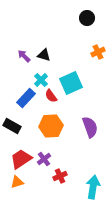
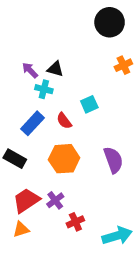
black circle: (87, 18) -> (110, 22), size x1.5
cyan cross: (41, 80) -> (44, 89), moved, turned -32
cyan square: (71, 83) -> (89, 104), size x0.6
cyan arrow: (93, 187) -> (117, 236), turned 65

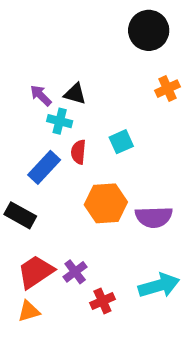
red semicircle: (64, 121) -> (78, 152), moved, turned 42
orange hexagon: (64, 159) -> (106, 203), moved
purple semicircle: (113, 160) -> (154, 217), turned 108
cyan arrow: (117, 236) -> (159, 286), moved

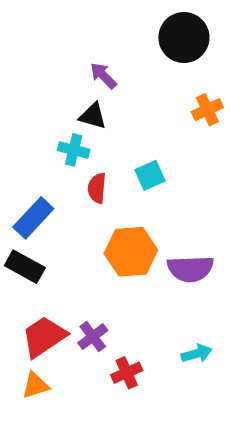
purple arrow: (41, 95) -> (103, 76), moved
blue rectangle: (44, 167) -> (33, 218), moved
cyan arrow: (159, 286) -> (197, 354), size x0.6

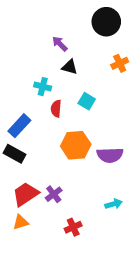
black triangle: (93, 116) -> (70, 67), moved
cyan square: (150, 175) -> (87, 101), turned -35
red cross: (127, 373) -> (73, 227), moved

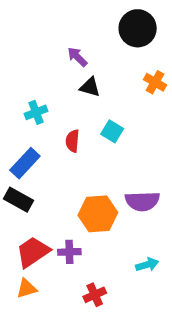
orange cross: (120, 63) -> (155, 82), turned -35
cyan cross: (43, 87) -> (36, 112), moved, turned -35
orange hexagon: (76, 145) -> (98, 214), moved
purple cross: (54, 194) -> (69, 252), turned 35

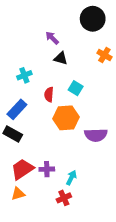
orange hexagon: (98, 214) -> (66, 118), moved
cyan arrow: (147, 265) -> (71, 178), moved, turned -48

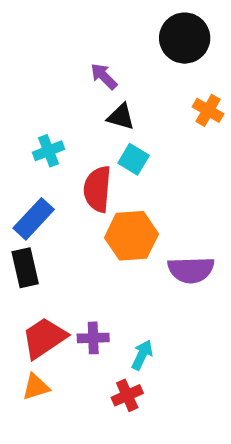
cyan square: (76, 88) -> (134, 159), moved
red semicircle: (49, 94) -> (97, 189), size x1.5
black rectangle: (13, 134) -> (25, 268), turned 48

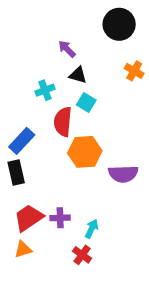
cyan cross: (49, 151) -> (45, 90), moved
red cross: (127, 395) -> (82, 255), turned -30

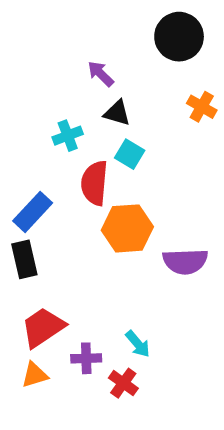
purple cross: (60, 218) -> (86, 358), moved
cyan arrow: (92, 229) -> (138, 344), turned 114

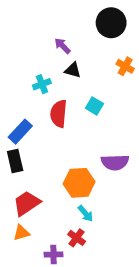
cyan square: (130, 154) -> (94, 106), moved
orange hexagon: (127, 228) -> (79, 183), moved
purple cross: (86, 358) -> (53, 254), moved

